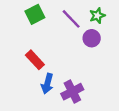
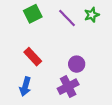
purple circle: (92, 38) -> (77, 64), moved
blue arrow: (47, 84) -> (25, 87), moved

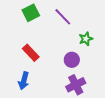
green star: (92, 15) -> (86, 39), moved
purple cross: (68, 87) -> (76, 85), moved

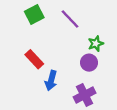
purple circle: (72, 60) -> (89, 63), moved
blue arrow: (24, 81) -> (51, 80), moved

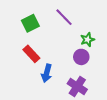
green square: (34, 15) -> (30, 23), moved
purple cross: (85, 95) -> (77, 86), turned -30

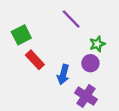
green square: (30, 23) -> (21, 35), moved
blue arrow: (47, 73) -> (63, 75), moved

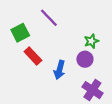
purple line: (71, 19) -> (49, 18), moved
purple cross: (86, 96) -> (92, 90), moved

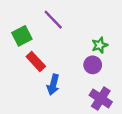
blue arrow: (59, 70) -> (53, 85), moved

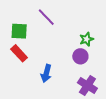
green square: (22, 36) -> (19, 31), turned 30
red rectangle: (36, 61) -> (19, 53), moved

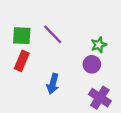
purple line: (46, 17) -> (53, 34), moved
red rectangle: (19, 53) -> (22, 61), turned 66

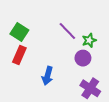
purple line: (53, 34) -> (67, 31), moved
green square: (22, 36) -> (19, 32), turned 30

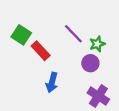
red rectangle: (19, 55) -> (41, 51), moved, turned -66

